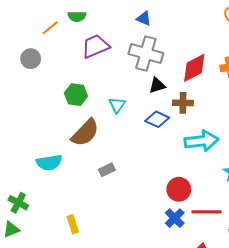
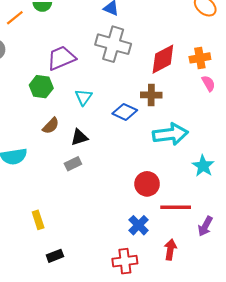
purple trapezoid: (95, 46) -> (61, 58), moved
black triangle: (157, 85) -> (79, 137), moved
brown semicircle: (85, 133) -> (51, 126), size x0.6
blue cross: (175, 218) -> (139, 225), moved

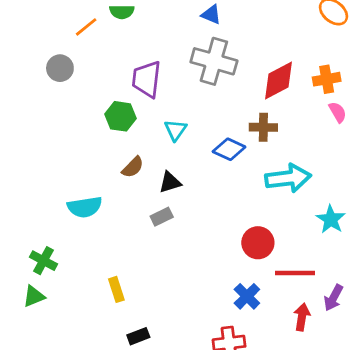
purple trapezoid: (61, 58) -> (147, 79), turned -60
red arrow: (170, 249) -> (302, 317), moved

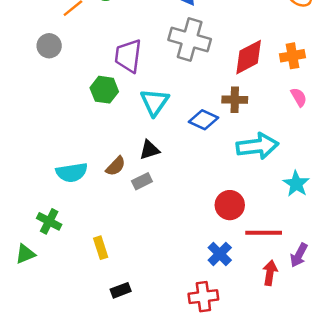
pink semicircle: (338, 112) -> (299, 97), moved
cyan triangle: (175, 130) -> (154, 102), size x1.4
brown semicircle: (133, 167) -> (116, 166), moved
green cross: (43, 261) -> (49, 221), moved

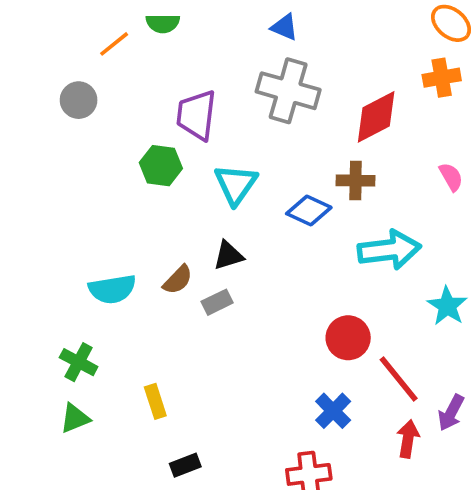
orange cross: (292, 56) -> (442, 78), moved
red line: (264, 233) -> (399, 379), turned 51
green triangle: (25, 254) -> (75, 418), moved

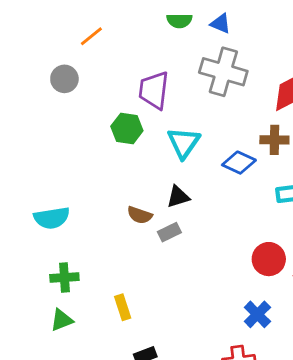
green semicircle: (163, 23) -> (179, 21), moved
brown semicircle: (178, 280) -> (140, 215), turned 65
cyan semicircle: (112, 289) -> (52, 218), moved
green cross: (79, 362) -> (64, 277), turned -32

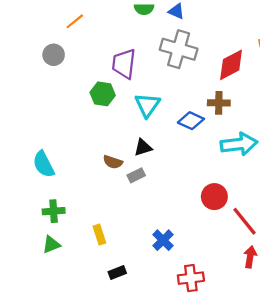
cyan semicircle: (52, 218) -> (44, 164), turned 72
blue cross: (257, 314) -> (163, 240), moved

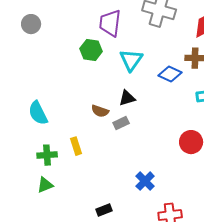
gray circle: (54, 55) -> (31, 24), moved
yellow rectangle: (99, 235) -> (76, 146), moved

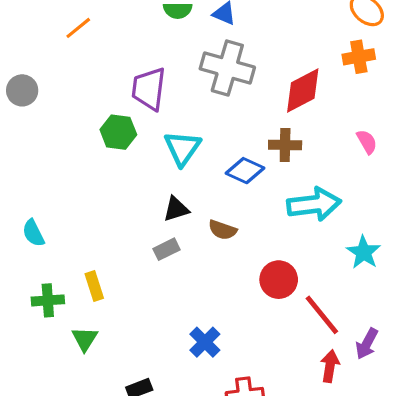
brown semicircle: (100, 111) -> (223, 230), moved
cyan semicircle: (38, 113) -> (33, 233), size x0.7
green triangle: (45, 185) -> (85, 339), moved, turned -36

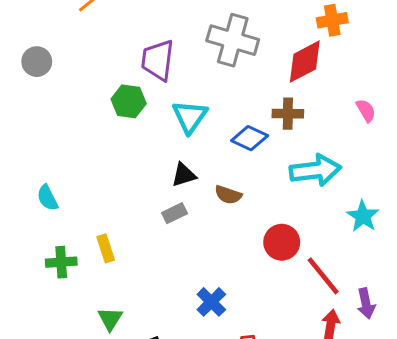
orange cross: (359, 57) -> (332, 20), moved
green triangle: (85, 339) -> (110, 319), moved
purple arrow: (367, 344) -> (366, 303), turned -40

